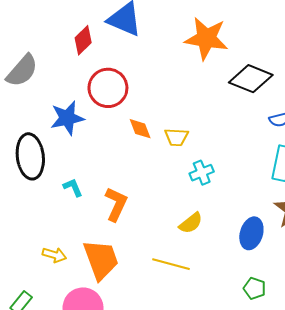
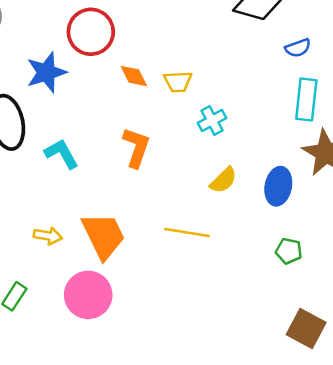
cyan L-shape: (73, 187) -> (62, 154), size x1.4
orange L-shape: (116, 204) -> (136, 147), moved
yellow semicircle: (191, 223) -> (223, 180), moved

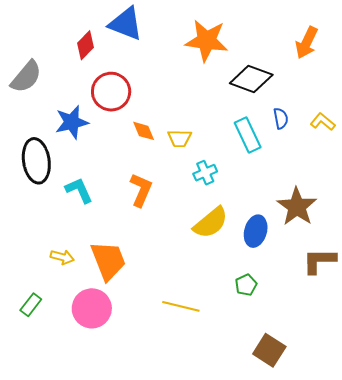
blue semicircle: (298, 48) -> (281, 118), turned -85
cyan rectangle: (306, 99) -> (248, 135), moved, turned -36
yellow semicircle: (223, 180) -> (211, 223), size x1.5
yellow line: (187, 232) -> (181, 306), moved
green pentagon: (289, 251) -> (246, 285), moved, turned 30

